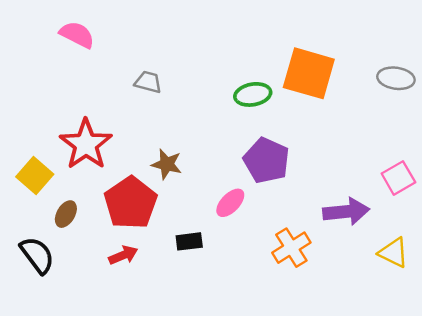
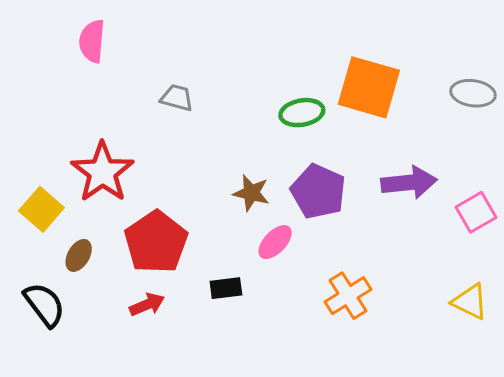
pink semicircle: (77, 35) -> (92, 41), turned -112
brown star: (167, 164) -> (251, 193), moved
purple arrow: (346, 212) -> (409, 183), moved

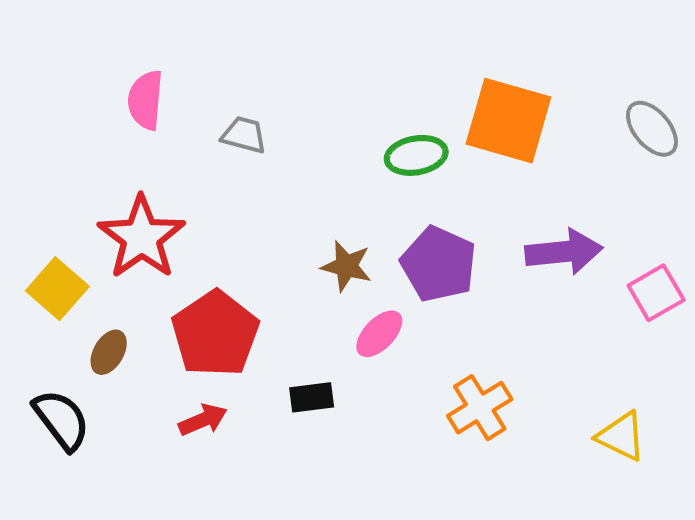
pink semicircle: (92, 41) -> (146, 100), moved
gray ellipse: (473, 93) -> (652, 129), turned 42
yellow triangle: (470, 302) -> (621, 436), moved

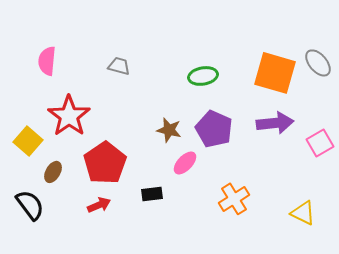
pink semicircle: (146, 100) -> (47, 61), moved
orange square: (508, 121) -> (275, 73), moved

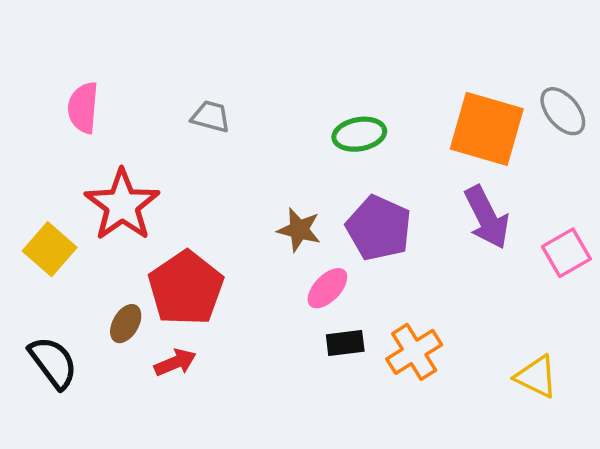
purple arrow: (275, 123) -> (487, 217), turned 69
brown ellipse: (53, 172) -> (126, 324), moved
black rectangle: (152, 194) -> (345, 343), moved

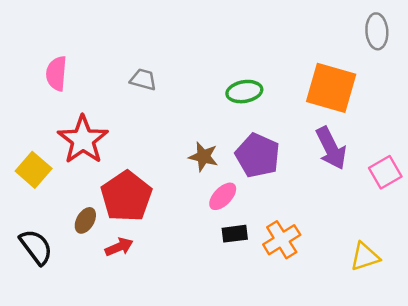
gray ellipse: (563, 111) -> (377, 31), moved, turned 36
yellow triangle: (536, 377) -> (365, 257), turned -44

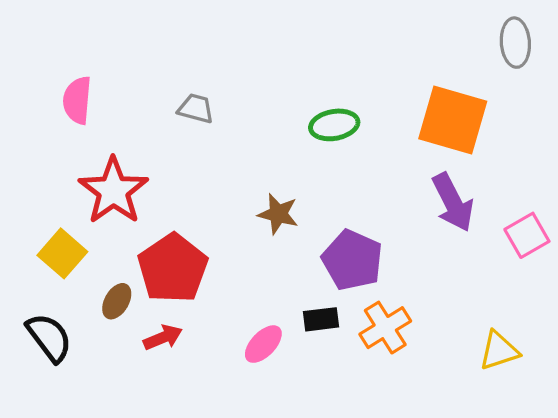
purple pentagon: (258, 155) -> (352, 260), moved
yellow square: (34, 170) -> (62, 253), moved
pink ellipse: (223, 196) -> (263, 344), moved

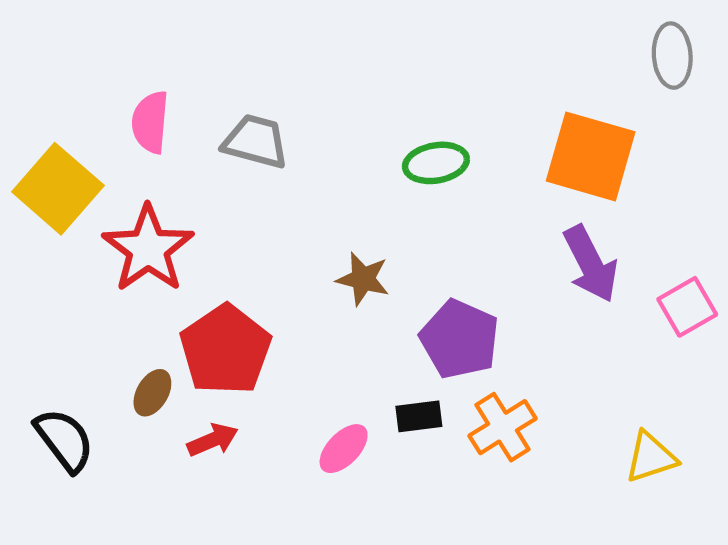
pink semicircle: (77, 100) -> (150, 122), moved
gray trapezoid: (196, 108) -> (256, 141), size x1.4
yellow square: (62, 253) -> (58, 189), moved, size x1.4

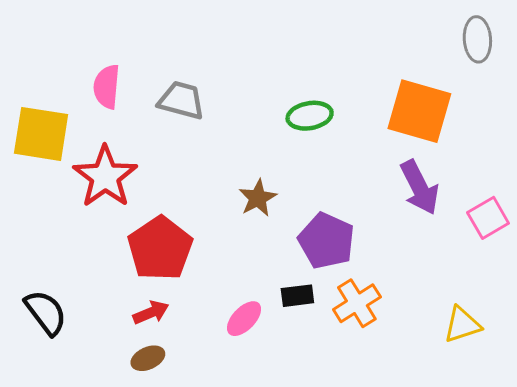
yellow square: (58, 189) -> (41, 134), turned -32
brown star: (363, 279) -> (258, 198), turned 30
brown ellipse: (152, 393) -> (148, 358), moved, turned 36

